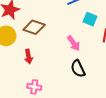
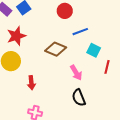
brown diamond: (34, 27) -> (56, 49), moved

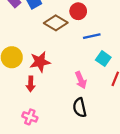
red star: (16, 36) -> (40, 62), moved
brown diamond: (56, 49) -> (56, 23), moved

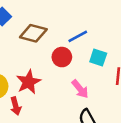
red circle: (78, 11) -> (62, 57), moved
red arrow: (31, 84) -> (16, 106), moved

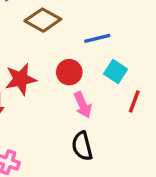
red circle: (62, 57) -> (69, 72), moved

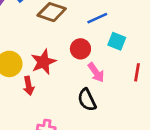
red line: (134, 101) -> (137, 72), moved
black semicircle: (82, 146) -> (87, 100), moved

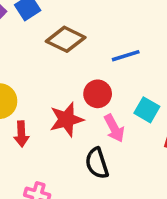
cyan square: (117, 41) -> (147, 110), moved
red star: (43, 62) -> (66, 119), moved

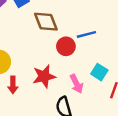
brown diamond: (66, 39) -> (46, 22), turned 40
red circle: (98, 94) -> (66, 46), moved

